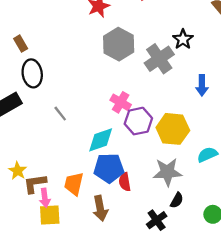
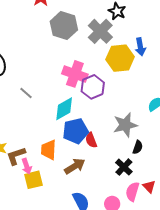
pink cross: (121, 102) -> (75, 74), size x1.4
yellow hexagon: (173, 129) -> (120, 58), moved
brown arrow: (100, 208) -> (75, 166), turned -100

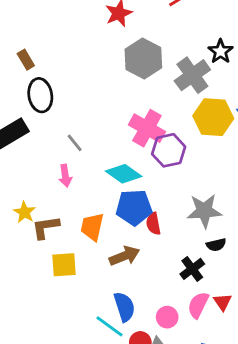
cyan diamond: (64, 109) -> (124, 174), turned 55
black semicircle: (138, 147) -> (216, 245), turned 48
pink arrow: (27, 166) -> (65, 176), moved

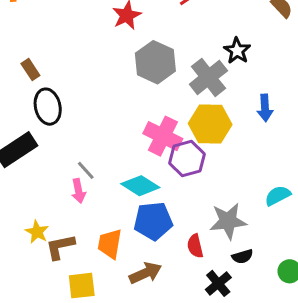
yellow hexagon: (213, 117) -> (210, 124), moved
gray line: (75, 143) -> (86, 170), moved
red semicircle: (153, 224) -> (195, 246), moved

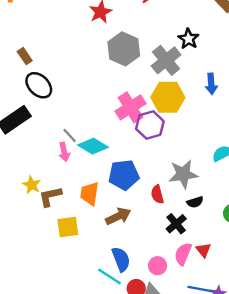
black ellipse: (48, 107) -> (39, 85), turned -32
pink cross: (163, 136) -> (130, 107), turned 32
cyan diamond: (140, 186) -> (93, 146), moved

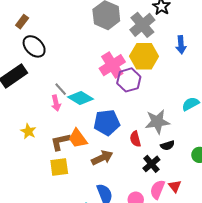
brown rectangle: (25, 56) -> (22, 22), turned 72
orange trapezoid: (90, 194) -> (78, 138), turned -45
brown L-shape: (50, 196) -> (60, 142), moved

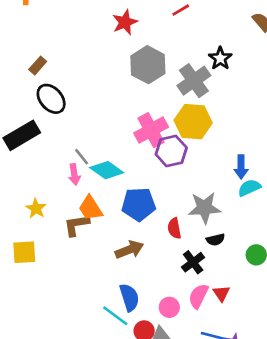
blue arrow: (181, 45) -> (241, 167), moved
orange trapezoid: (78, 138) -> (90, 208), moved
yellow square: (59, 167) -> (24, 252), moved

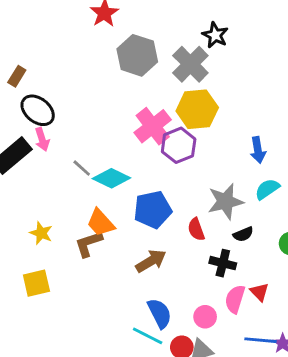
pink arrow: (74, 174) -> (42, 139), moved
cyan semicircle: (249, 188) -> (267, 189), moved
black cross: (193, 262) -> (223, 263), turned -30

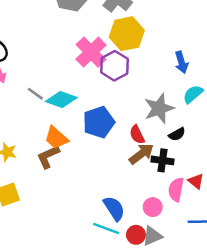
brown arrow: (151, 261) -> (141, 154), moved

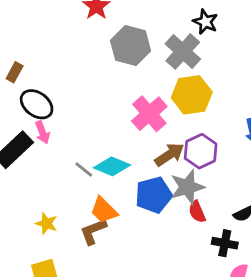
purple hexagon: (114, 66) -> (201, 151), moved
gray line: (35, 94) -> (84, 169), moved
gray star: (159, 108) -> (187, 187), moved
brown arrow: (141, 154) -> (169, 155), moved

